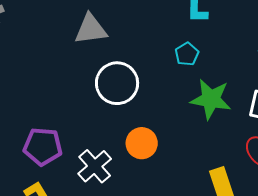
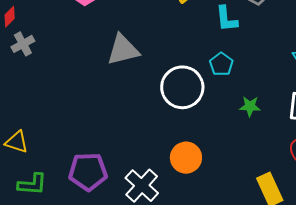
white circle: (117, 83) -> (182, 87), moved
green star: (211, 99) -> (250, 106), size x0.5

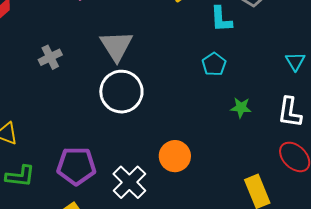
gray cross: (23, 44) -> (50, 57), moved
gray triangle: (123, 50) -> (116, 46), turned -51
white circle: (182, 87) -> (121, 92), moved

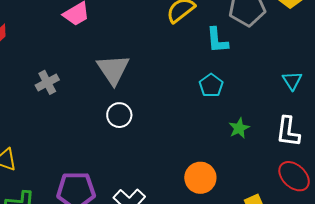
white circle: (121, 92) -> (119, 115), size x0.6
green star: (241, 108) -> (239, 128), turned -30
orange circle: (175, 156) -> (200, 178), moved

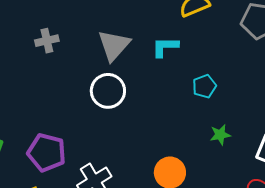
cyan L-shape: (217, 40) -> (165, 47), moved, turned 80
white circle: (119, 115) -> (108, 91), size x1.4

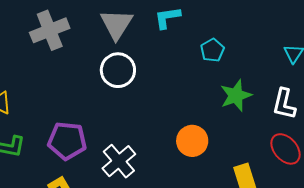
gray cross: (47, 41) -> (50, 30), size x1.6
green star: (220, 135) -> (236, 95), size x1.5

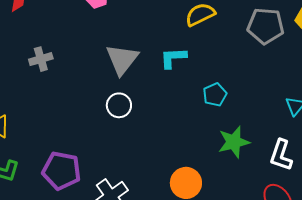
gray cross: (50, 30) -> (41, 59), moved, size x0.6
white circle: (118, 70) -> (119, 105), size x0.7

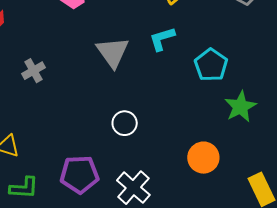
cyan pentagon: (215, 95) -> (211, 65), size x1.4
white circle: (119, 105) -> (125, 123), moved

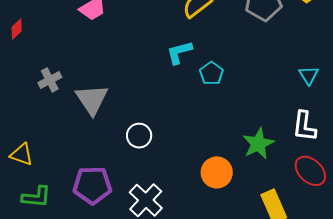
gray triangle: (113, 52) -> (92, 100), moved
cyan pentagon: (211, 65) -> (211, 73), moved, size x0.7
green star: (240, 107) -> (258, 144), moved

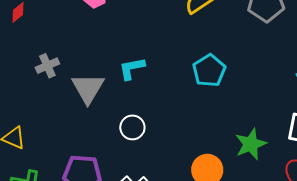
cyan L-shape: (179, 52) -> (132, 68), moved
cyan pentagon: (211, 73) -> (209, 71), size x1.4

